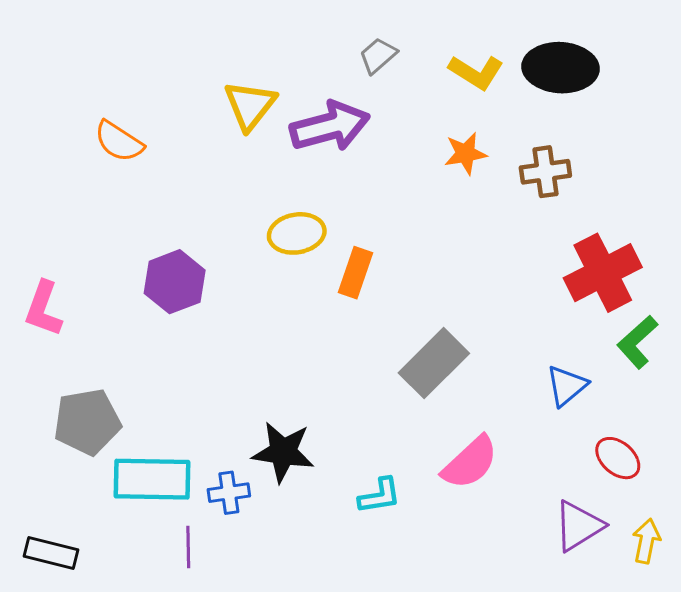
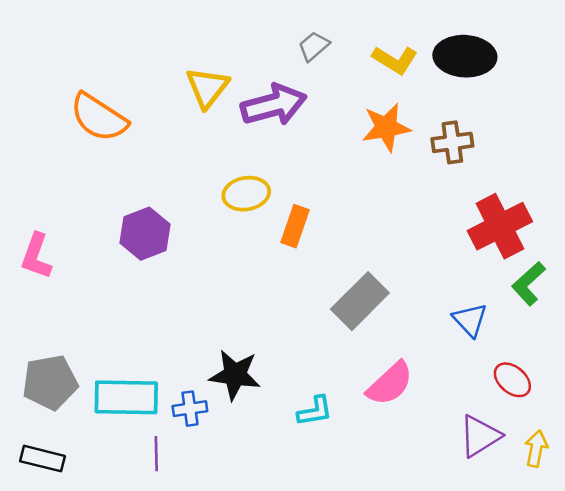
orange semicircle: (119, 141) -> (99, 117), size x1.4
orange star: (466, 154) -> (386, 127), size x1.4
blue triangle: (567, 386) -> (470, 320), turned -33
gray pentagon: (87, 422) -> (50, 382), moved

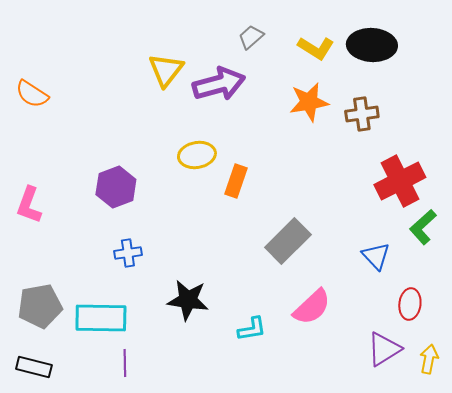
orange semicircle: (99, 117) -> (32, 94), moved, size x0.7
red ellipse: (512, 380) -> (410, 304), turned 56
blue cross: (190, 409) -> (128, 253), moved

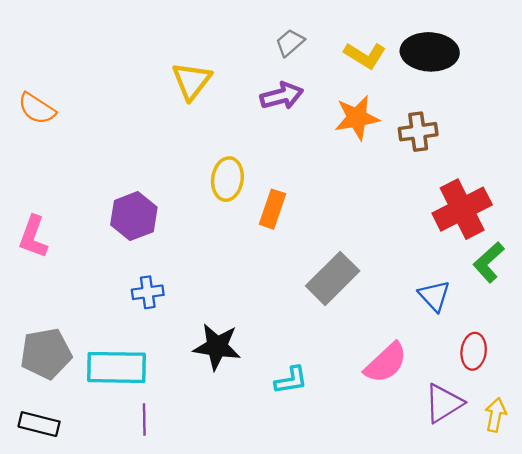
purple arrow: (219, 84) -> (282, 96), moved, size x0.7
yellow ellipse: (197, 155) -> (227, 179), turned -72
pink semicircle: (312, 307) -> (386, 363), moved

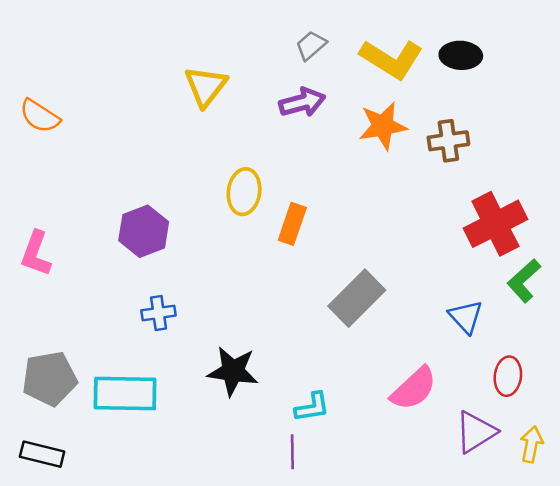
black ellipse: (430, 52) -> (461, 55), size x0.7
yellow L-shape: (365, 55) -> (391, 59), size x1.4
purple line: (144, 419) -> (292, 452), moved

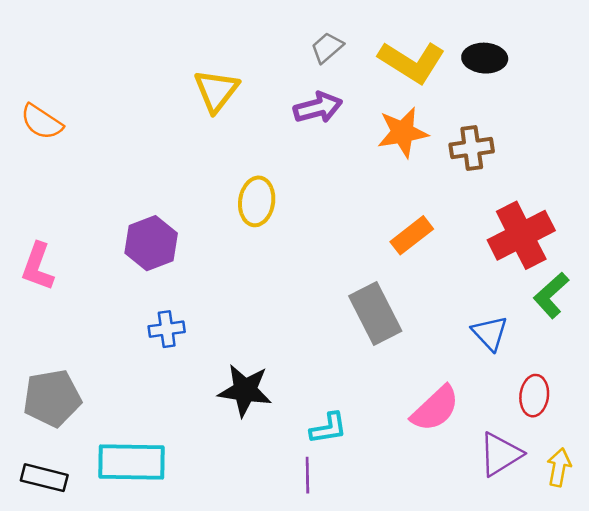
orange rectangle: (292, 224) -> (412, 235), moved, turned 33
gray rectangle: (357, 298) -> (375, 313), turned -72
cyan rectangle: (125, 394) -> (132, 462), moved

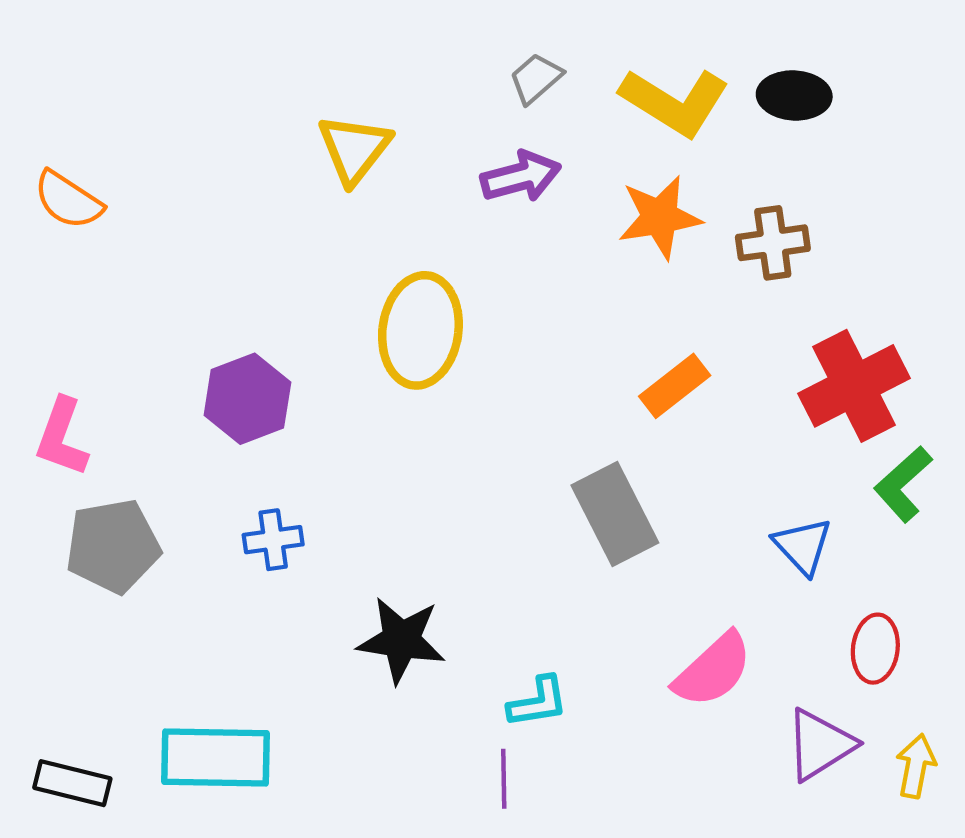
yellow ellipse: (257, 201) -> (420, 330), size x1.4
gray pentagon: (52, 398) -> (113, 546), moved

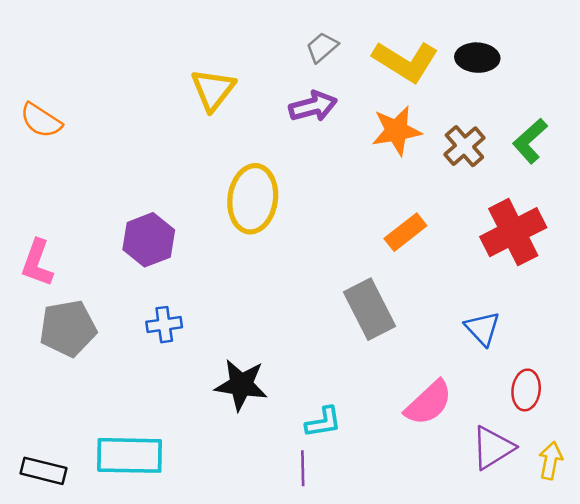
brown cross: (773, 243) -> (464, 146), turned -33
green L-shape: (903, 484) -> (530, 141), moved

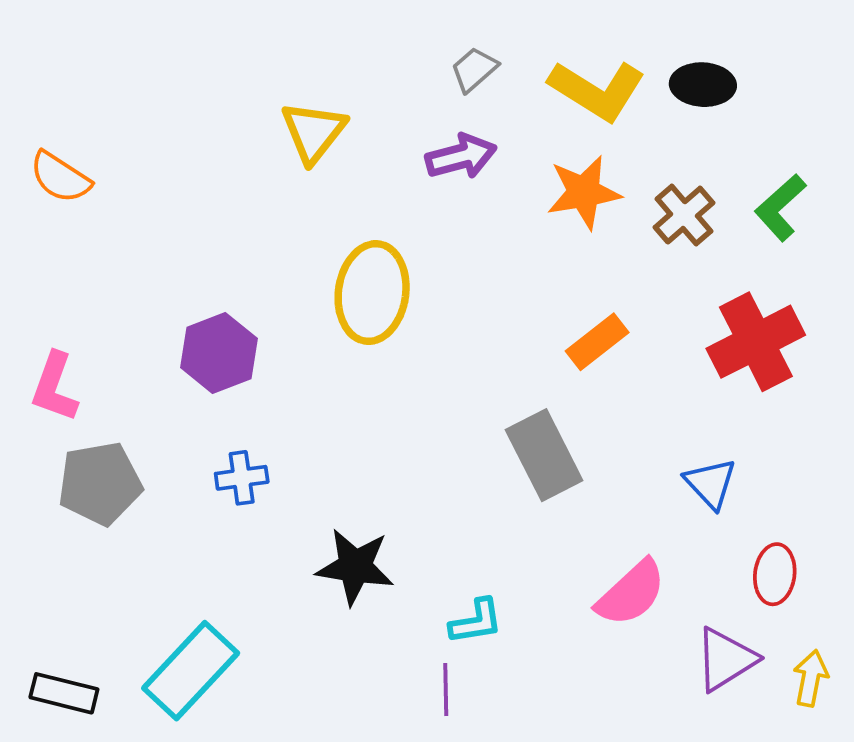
cyan rectangle: (130, 455) -> (191, 671), turned -48

